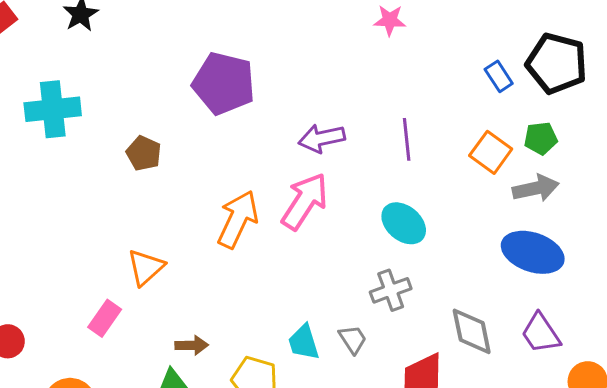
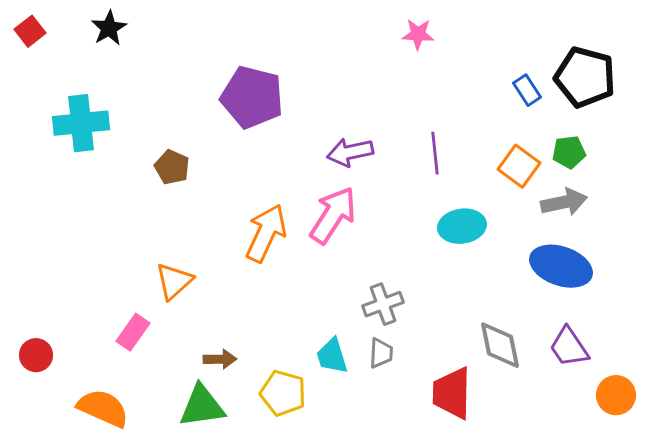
cyan ellipse: (404, 223) -> (462, 226), moved, turned -48
gray cross: (391, 290) -> (383, 304), moved
gray trapezoid: (353, 339) -> (381, 353), turned 36

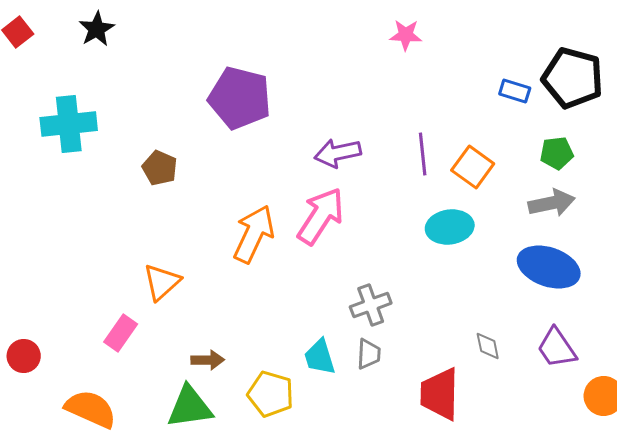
blue rectangle: (527, 90) -> (515, 91), turned -40
orange square: (519, 166) -> (473, 167), moved
gray diamond: (500, 345) -> (488, 346), size x0.6

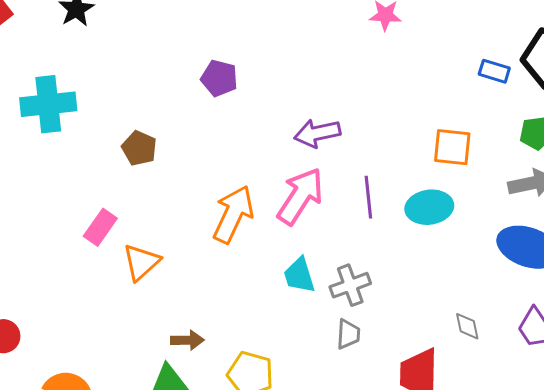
purple pentagon: (240, 98) -> (219, 78), size x0.6
purple line: (423, 154) -> (368, 197), moved
orange square: (473, 167) -> (452, 147), turned -30
pink rectangle: (121, 333) -> (100, 227), moved
cyan trapezoid: (320, 357) -> (299, 275), moved

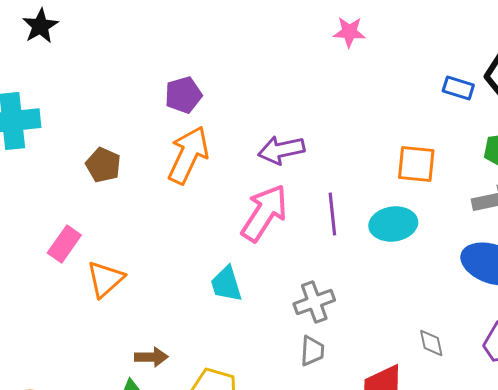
purple pentagon: (219, 78) -> (183, 95), turned -30
orange arrow: (233, 214) -> (188, 155), moved
cyan trapezoid: (299, 275) -> (226, 284), moved

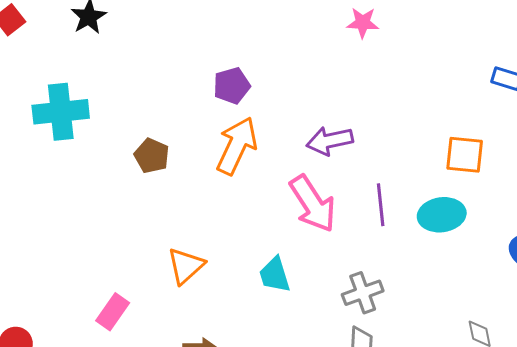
pink star: (349, 32) -> (363, 23), moved
pink arrow: (264, 213) -> (313, 204), turned 114
pink rectangle: (64, 244) -> (113, 312), moved
orange triangle: (105, 279) -> (186, 266), moved

